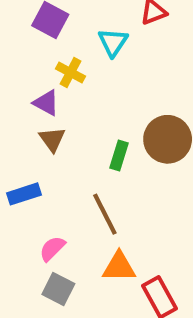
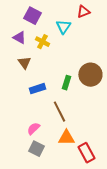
purple triangle: (46, 103) -> (19, 38), moved
brown triangle: (52, 139) -> (24, 63), moved
blue rectangle: (24, 194) -> (37, 89), moved

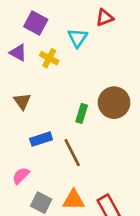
brown triangle: (24, 63) -> (22, 101), moved
blue rectangle: (37, 89) -> (41, 139), moved
pink semicircle: (33, 129) -> (21, 176), moved
orange triangle: (66, 138) -> (74, 200), moved

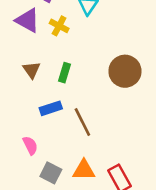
purple triangle: (18, 53) -> (27, 20), size x1.4
green rectangle: (82, 113) -> (65, 73), moved
pink semicircle: (21, 176) -> (30, 145), turned 108

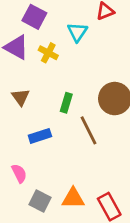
green rectangle: (65, 73) -> (66, 103), moved
brown line: (82, 122) -> (88, 130), moved

